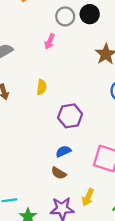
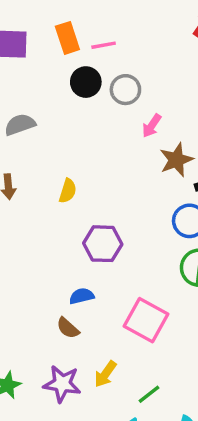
black circle: (90, 14) -> (86, 82), moved
pink arrow: (50, 41) -> (152, 126), moved

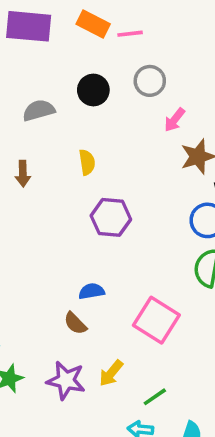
orange rectangle: (67, 38) -> (93, 24), turned -48
black circle: (86, 82) -> (93, 90), moved
yellow semicircle: (68, 191) -> (87, 162), moved, turned -30
purple hexagon: (103, 244) -> (111, 217), moved

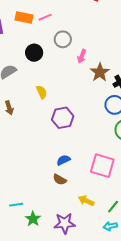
yellow arrow: (111, 373) -> (86, 201), turned 91
purple star: (66, 380) -> (65, 223), moved

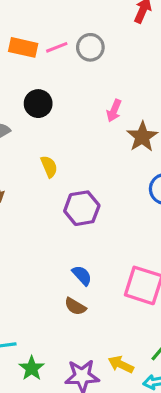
gray circle: (63, 39) -> (90, 47), moved
blue semicircle: (63, 160) -> (82, 275), turned 72
yellow arrow: (86, 201) -> (121, 364), moved

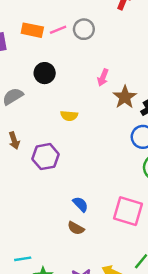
yellow semicircle: (49, 167) -> (69, 116), moved, turned 119
purple hexagon: (82, 208) -> (46, 157), moved

